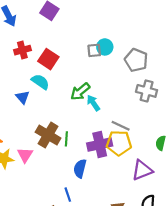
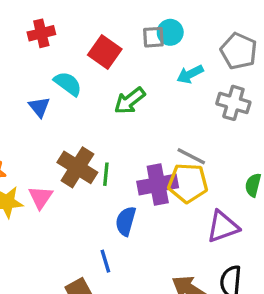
red square: (48, 59) -> (105, 52), moved
gray pentagon: (136, 60) -> (239, 51), moved
cyan arrow: (93, 103) -> (190, 74), moved, turned -84

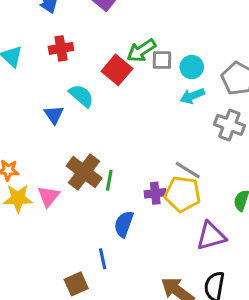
cyan circle: (170, 32) -> (192, 67), moved
green arrow: (130, 101) -> (141, 51), moved
purple cross: (158, 184) -> (155, 193), size x0.6

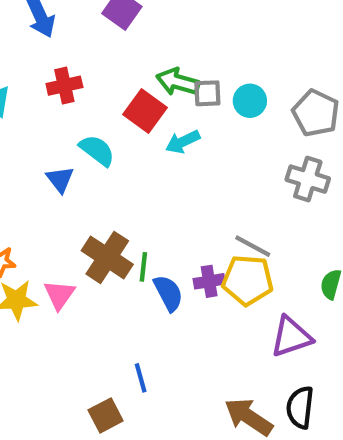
green arrow: (141, 51) -> (178, 82), turned 52
cyan arrow: (192, 96) -> (183, 142), moved
blue semicircle: (124, 224) -> (168, 293), moved, turned 136

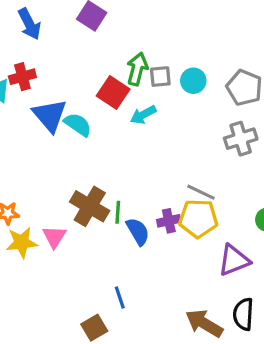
green arrow: (178, 82) -> (137, 69), turned 92
red cross: (64, 86) -> (22, 77), moved
blue triangle: (60, 179) -> (50, 115), moved, size x1.6
gray cross: (308, 179) -> (241, 139), turned -32

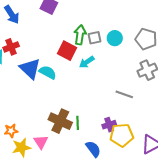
gray line: (201, 192) -> (124, 94), moved
yellow pentagon: (198, 218) -> (122, 135), moved
blue semicircle: (138, 231) -> (93, 149), moved

